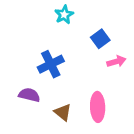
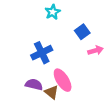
purple semicircle: (29, 95) -> (34, 85), moved
pink ellipse: (98, 107) -> (63, 80), moved, turned -30

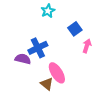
pink arrow: (96, 50) -> (87, 46), turned -56
purple semicircle: (34, 85) -> (23, 59), moved

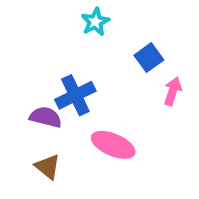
pink ellipse: (57, 73) -> (113, 145), turned -35
brown triangle: (47, 84) -> (48, 167), moved

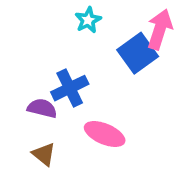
blue square: (149, 58) -> (138, 53), size x1.5
pink arrow: (173, 91) -> (160, 29), moved, size x1.5

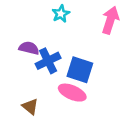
blue square: (138, 53) -> (80, 70), moved, turned -36
purple semicircle: (42, 108) -> (29, 48), moved

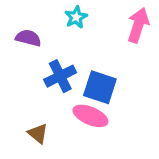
purple semicircle: (29, 48) -> (28, 38), moved

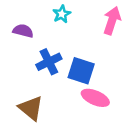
pink ellipse: (90, 116) -> (95, 98), moved
brown triangle: (38, 133) -> (31, 108), size x1.5

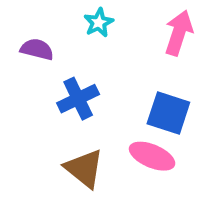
blue square: (81, 71) -> (168, 113), moved
brown triangle: (31, 108) -> (84, 168), moved

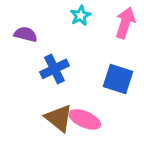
cyan star: (99, 23) -> (80, 16), moved
pink ellipse: (152, 156) -> (85, 119), moved

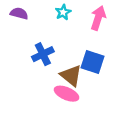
purple semicircle: (26, 34) -> (19, 13), moved
brown triangle: (59, 118) -> (71, 76), moved

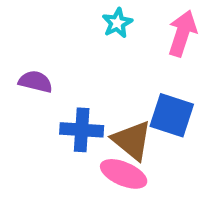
purple semicircle: (19, 13) -> (36, 82), moved
blue cross: (43, 54) -> (82, 130), moved, turned 30

